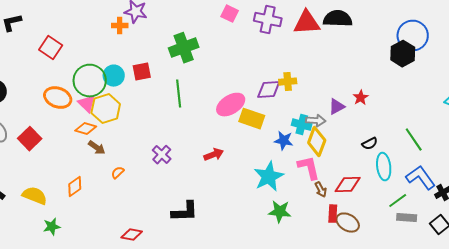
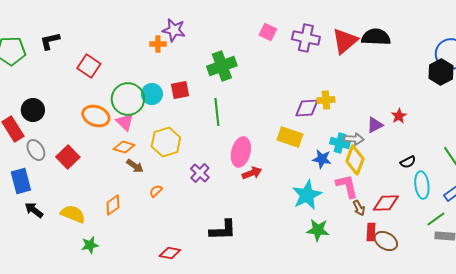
red triangle: (307, 23) -> (345, 41), turned -36
pink ellipse: (231, 105) -> (241, 152), moved, turned -44
yellow hexagon: (106, 109) -> (166, 142), moved

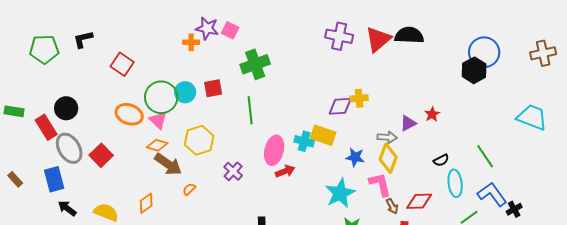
pink square: (268, 32) -> (230, 30), moved
cyan cross: (340, 143) -> (304, 141), moved
gray ellipse: (36, 150) -> (69, 148), size x1.4
brown arrow: (135, 166) -> (168, 164), size x1.6

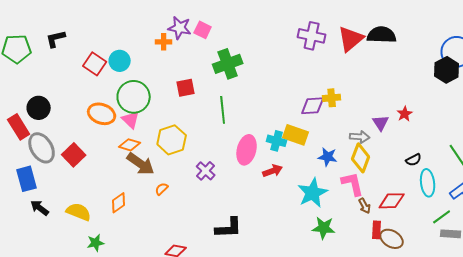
cyan circle: (185, 92) -> (120, 61), moved
purple triangle: (408, 123) -> (381, 123), turned -36
red arrow: (285, 171) -> (273, 171), moved

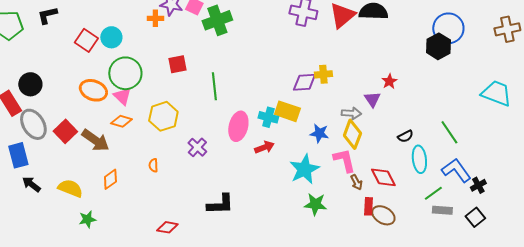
green cross: (228, 64) -> (217, 20), moved
red star: (405, 114) -> (389, 81), moved
brown arrow: (141, 164) -> (95, 140), moved
orange semicircle: (162, 189) -> (153, 165), turned -48
red diamond: (392, 201) -> (383, 177), turned 64

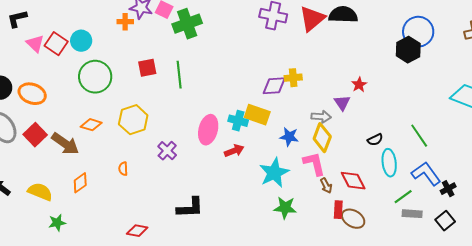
green line: (214, 86) -> (179, 75), moved
orange ellipse: (93, 90) -> (32, 94), moved
pink triangle: (122, 96) -> (35, 44), moved

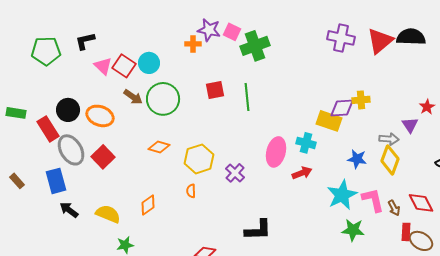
yellow rectangle: (257, 115) -> (329, 121), moved
yellow hexagon: (133, 120) -> (199, 159), moved
brown arrow: (65, 144) -> (133, 97), moved, size x0.7
pink L-shape: (314, 164) -> (373, 200), moved

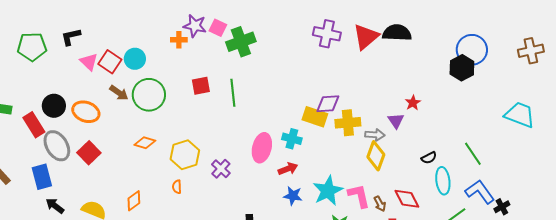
yellow cross: (361, 100) -> (348, 123), moved, size x1.4
blue star: (357, 159) -> (293, 196), moved

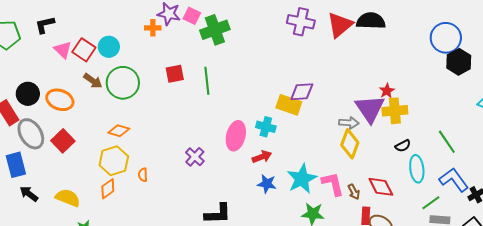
black hexagon: (462, 68) -> (459, 62), moved
purple triangle: (396, 121) -> (370, 109), size x1.8
yellow cross: (348, 123) -> (395, 111), moved
yellow hexagon: (185, 155) -> (114, 161), moved
orange semicircle: (177, 187) -> (143, 175), moved

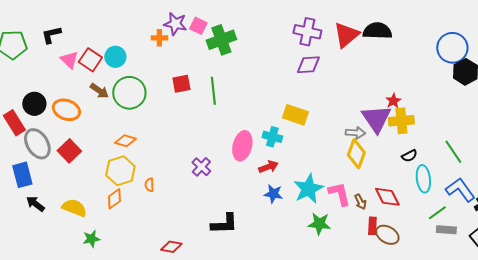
purple diamond: (302, 92) -> (308, 65), moved

